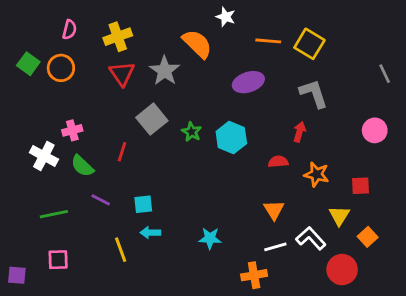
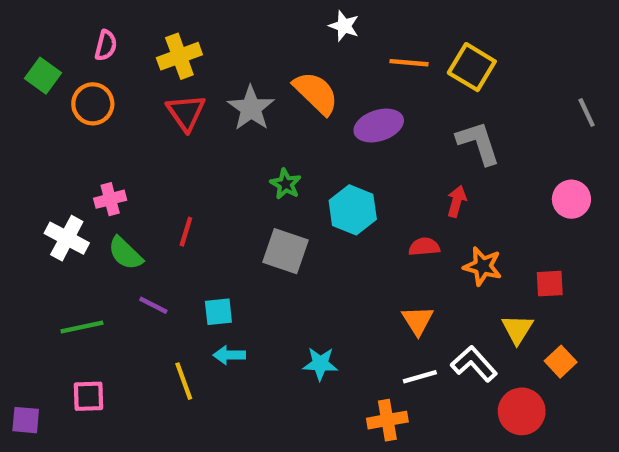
orange semicircle: (197, 44) -> (316, 93), moved
green square: (28, 64) -> (43, 76), moved
gray square: (152, 119) -> (286, 251), moved, turned -32
green star: (192, 132) -> (286, 184), moved

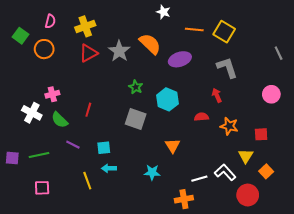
red triangle: (186, 113) -> (88, 53), turned 36
red arrow: (457, 201) -> (217, 95), turned -40
orange triangle: (418, 320) -> (173, 146), moved
purple square: (26, 420) -> (12, 158), moved

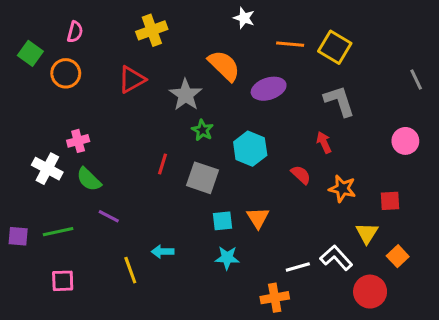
yellow cross: (85, 26) -> (152, 30), moved
gray star: (119, 51) -> (186, 95), moved
red line: (88, 110) -> (163, 164), moved
red semicircle: (201, 117) -> (301, 175), turned 48
cyan square: (104, 148) -> (222, 221), moved

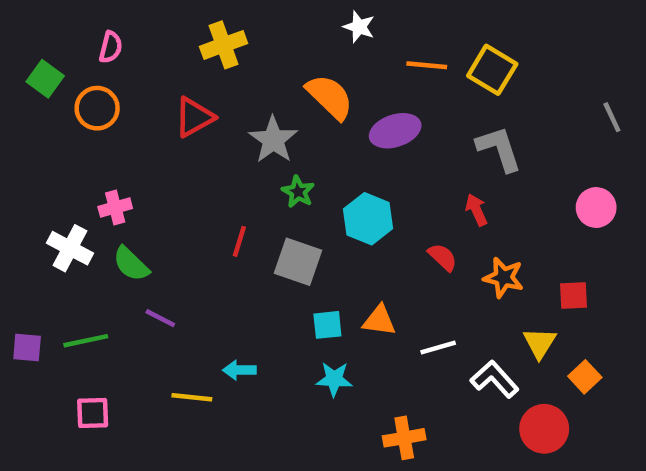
orange triangle: (258, 218) -> (379, 320), turned -50
white line: (298, 267) -> (438, 347), moved
yellow line: (130, 270) -> (192, 397), turned -64

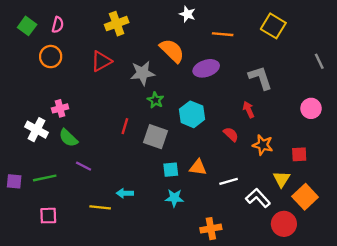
yellow square: (492, 70) -> (273, 26), moved
green square: (45, 79) -> (27, 26), moved
gray star: (273, 140) -> (143, 73), turned 30
orange square: (585, 377) -> (305, 197), size x1.5

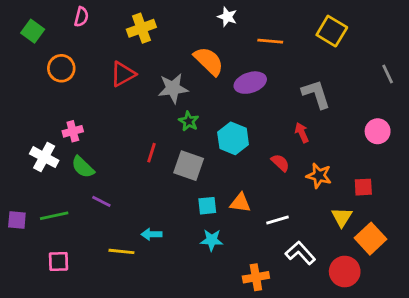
pink semicircle: (58, 25) -> (81, 17), moved
white L-shape: (258, 198) -> (300, 253), moved

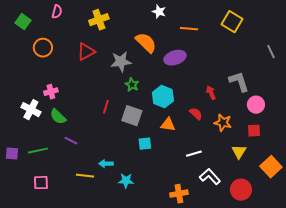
gray L-shape: (316, 94) -> (239, 82), moved
pink circle: (378, 131) -> (256, 105), moved
orange triangle: (240, 203) -> (168, 125), moved
orange square: (370, 239) -> (271, 167), moved
cyan star: (212, 240) -> (126, 181), moved

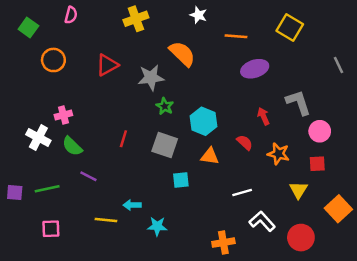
yellow cross: (99, 20) -> (136, 19), moved
purple ellipse: (175, 58) -> (255, 69), moved
red line: (106, 107) -> (123, 139), moved

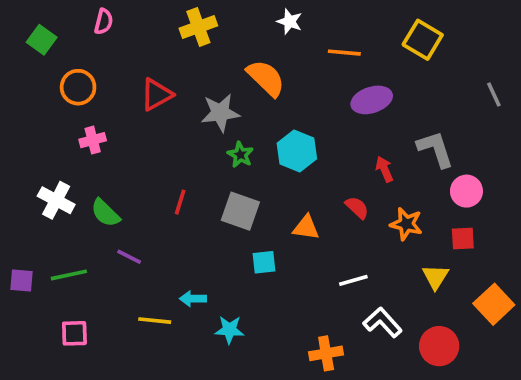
pink cross: (63, 115) -> (93, 140), moved
cyan hexagon: (203, 121) -> (297, 151), moved

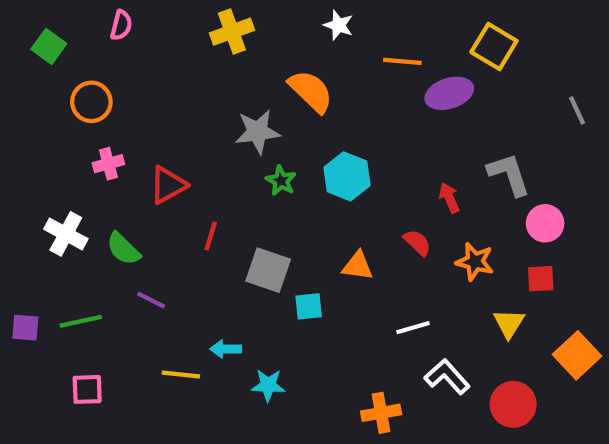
red triangle: (156, 94) -> (168, 185), moved
purple ellipse: (372, 100) -> (449, 93), moved
gray square: (240, 211) -> (268, 270), moved

